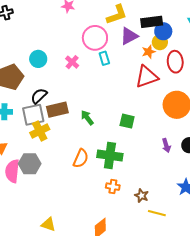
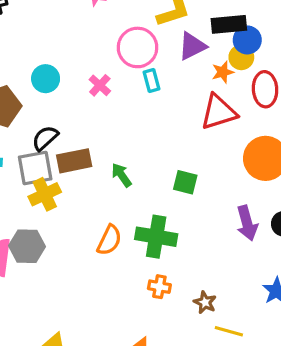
purple arrow: (166, 145) -> (247, 223), size x1.5

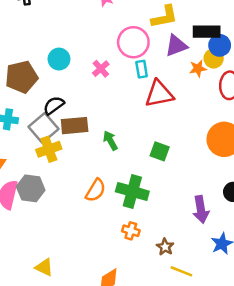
red triangle: (219, 112) -> (159, 94), moved
gray square: (35, 168) -> (43, 128), turned -36
purple arrow: (247, 223) -> (201, 209), moved

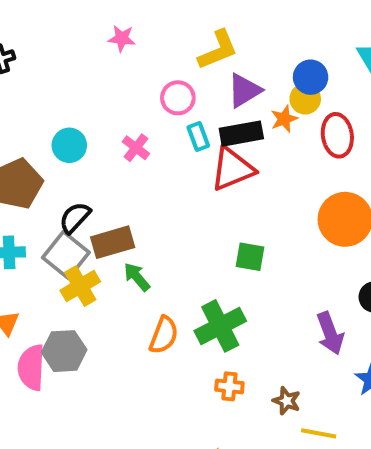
black rectangle: (207, 32) -> (241, 134), moved
pink circle: (133, 42) -> (178, 98), size x0.7
green arrow: (110, 141) -> (137, 277), moved
green cross: (132, 191) -> (220, 326), turned -32

